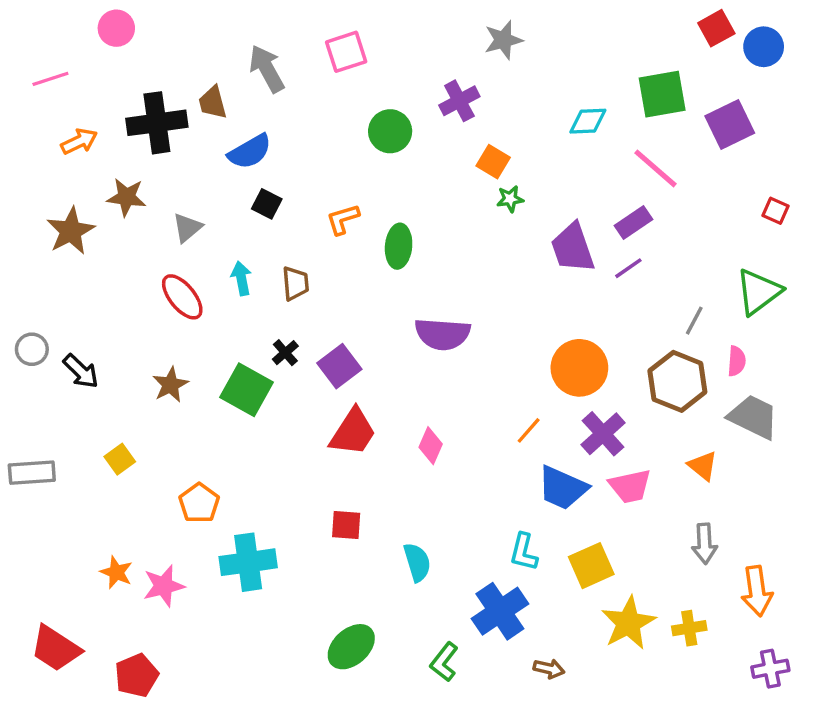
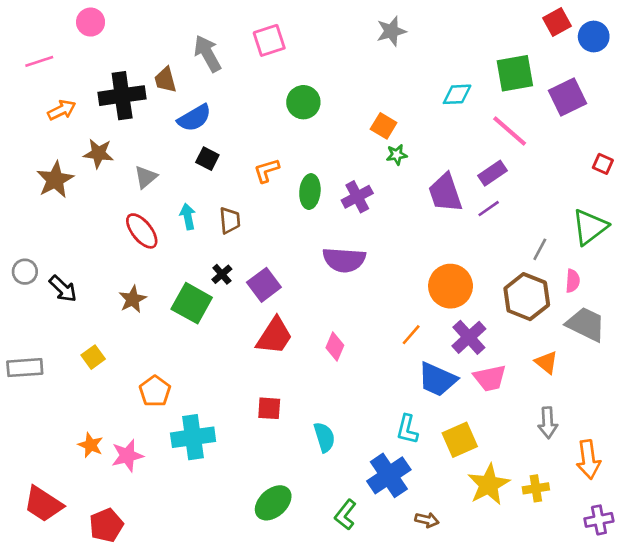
purple cross: (459, 101) -> (357, 197), moved

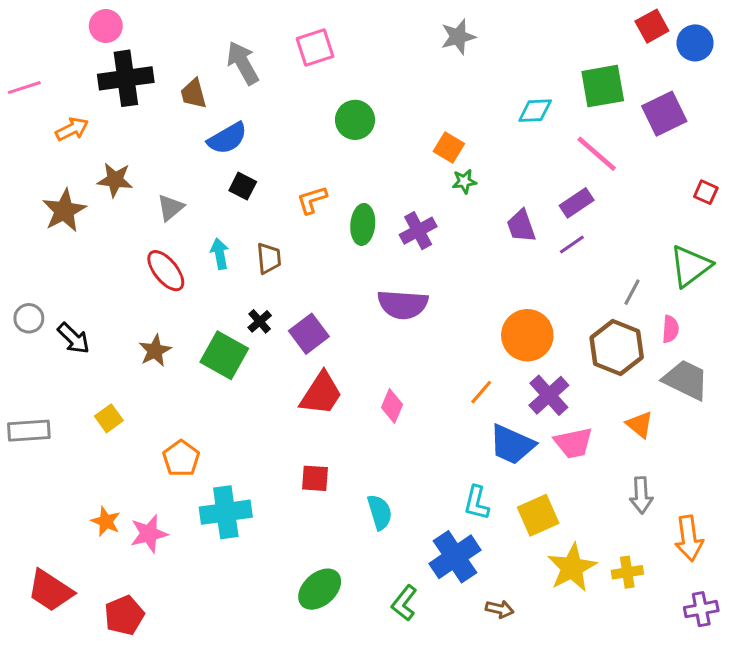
pink line: (39, 61) -> (24, 88), moved
black cross: (122, 96) -> (126, 78), moved
purple trapezoid: (445, 193) -> (521, 226), size x0.7

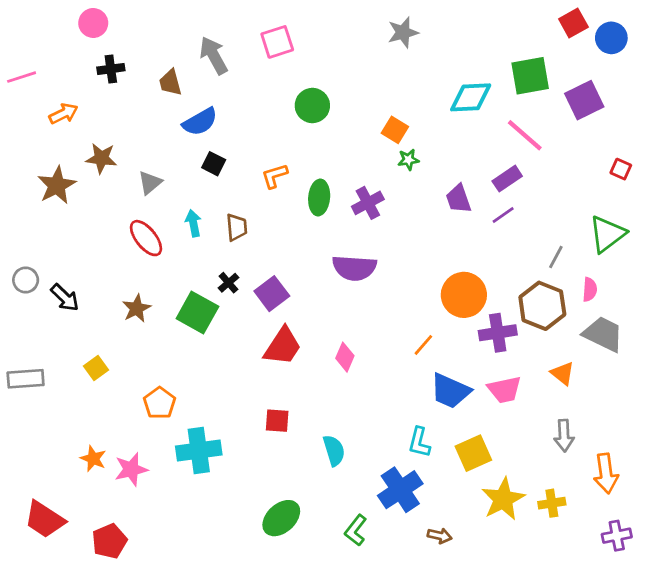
black cross: (126, 78) -> (111, 69), size x0.6
cyan diamond: (535, 111) -> (471, 97), size x1.4
purple cross: (549, 395) -> (498, 333), moved, turned 33

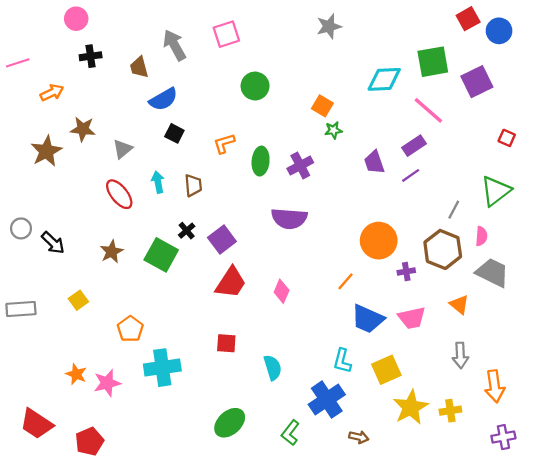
purple cross: (498, 333) -> (406, 271), size x0.6

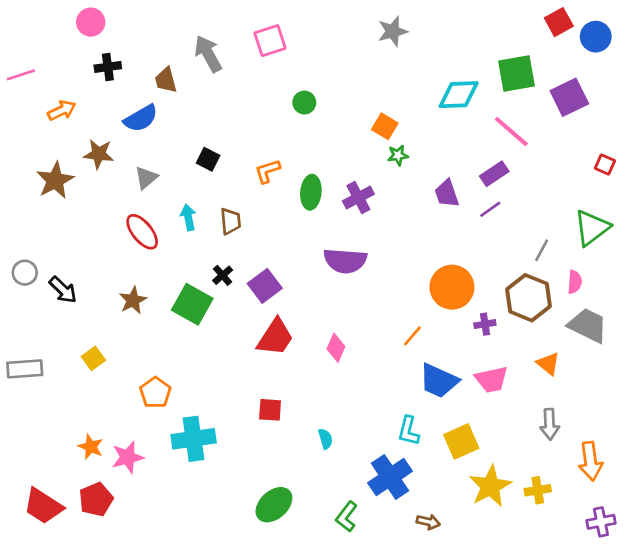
green circle: (255, 86) -> (304, 103), size x0.7
blue semicircle: (163, 99) -> (141, 118), moved
cyan semicircle: (273, 368) -> (325, 439), size x0.7
red pentagon: (89, 441) -> (96, 499), moved

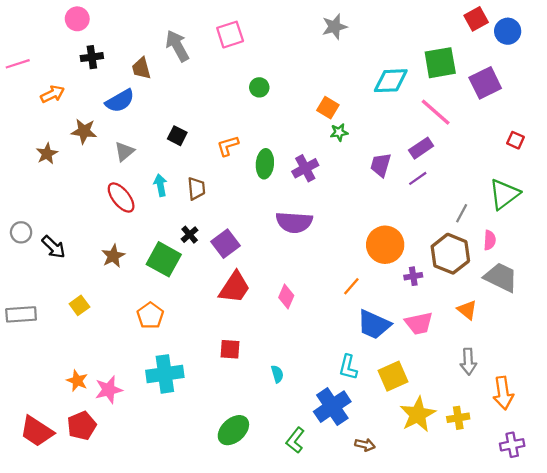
brown star: (55, 180) -> (47, 154), size x0.7
purple trapezoid: (447, 194) -> (381, 165), turned 35
orange pentagon: (155, 393) -> (150, 316), moved

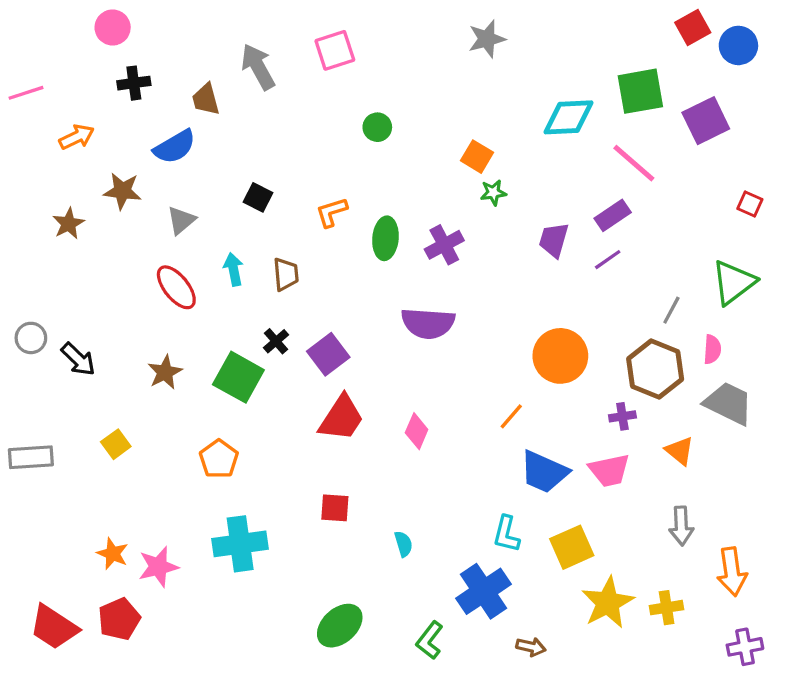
purple cross: (413, 276) -> (622, 416), moved

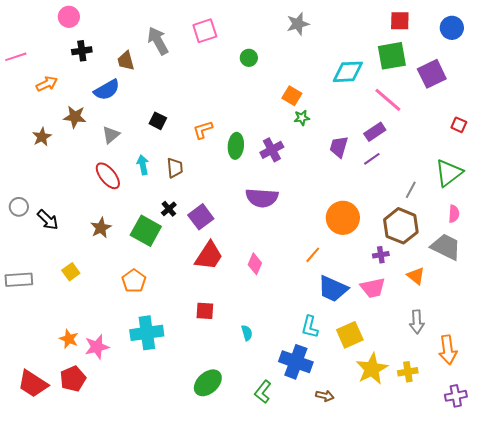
red square: (693, 27) -> (400, 21), moved, turned 30
green circle: (377, 127) -> (249, 58), moved
pink semicircle: (712, 349) -> (454, 214), moved
blue cross: (484, 591) -> (296, 362), turned -36

